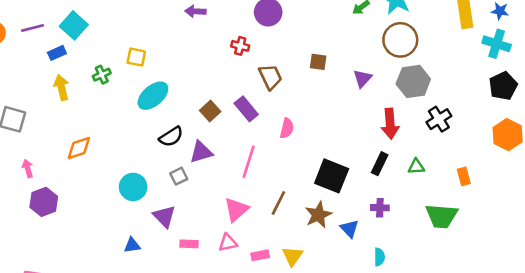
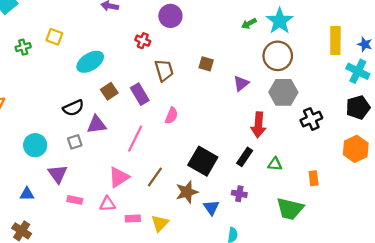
cyan ellipse: (153, 96) -> (90, 62), moved
black cross: (439, 119) -> (311, 119), moved

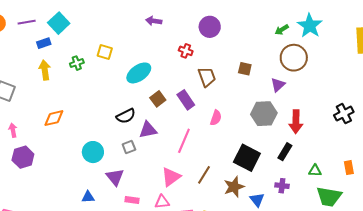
brown circle: (278, 56) -> (294, 58), moved
gray hexagon: (283, 92) -> (264, 114), moved
green triangle: (275, 164) -> (315, 171), moved

